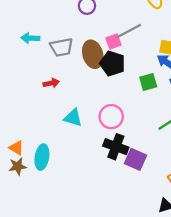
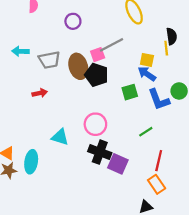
cyan triangle: (73, 118) -> (60, 137), moved

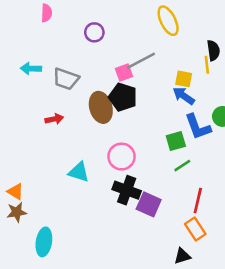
gray trapezoid: (49, 60) -> (66, 79), turned 30
brown ellipse: (78, 66) -> (101, 107), moved
green square: (130, 92) -> (176, 141), moved
cyan ellipse: (31, 162) -> (44, 242), moved

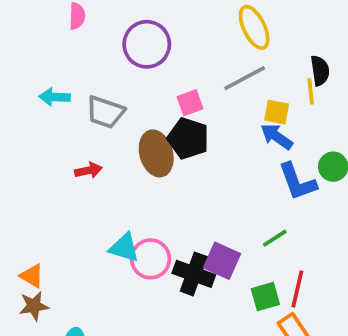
purple circle: (94, 32) -> (147, 44), size x1.6
gray line: (141, 61) -> (245, 78), moved
green square: (176, 141) -> (265, 297), moved
pink circle: (122, 157) -> (151, 259), moved
purple square: (149, 204) -> (222, 261), moved

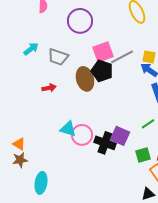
gray line: (245, 78) -> (122, 57), moved
cyan arrow: (55, 97) -> (31, 49), turned 140
pink square: (190, 103) -> (103, 52), size x1.5

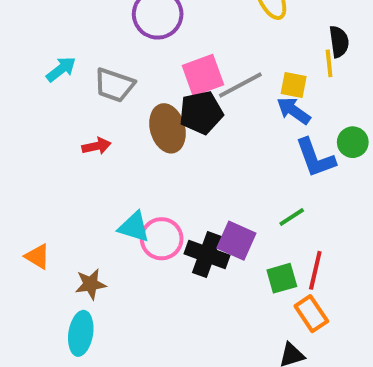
black pentagon: (102, 71) -> (201, 113), turned -30
brown star: (20, 160) -> (91, 284), moved

